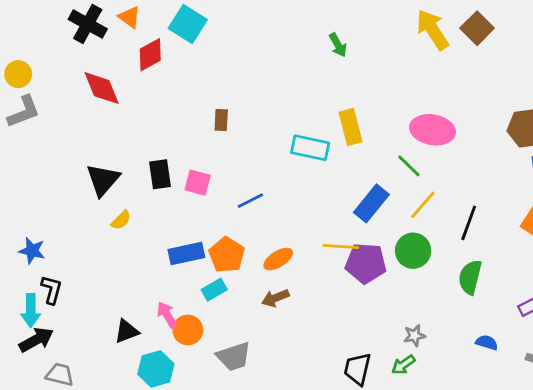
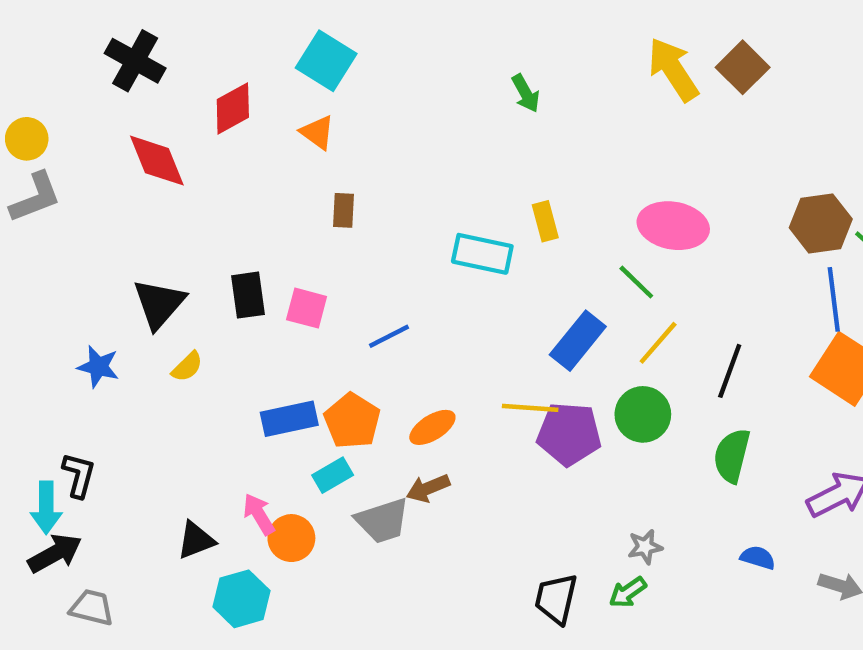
orange triangle: (129, 17) -> (317, 132), moved
cyan square: (188, 24) -> (326, 61), moved
yellow rectangle: (350, 127) -> (545, 221), size x0.7
blue star: (32, 251) -> (98, 367), moved
gray trapezoid: (234, 356) -> (383, 521), moved

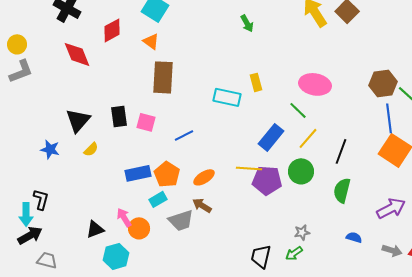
brown rectangle: (343, 210) -> (163, 77), size x2.0
brown arrow: (428, 488) -> (202, 205), turned 54

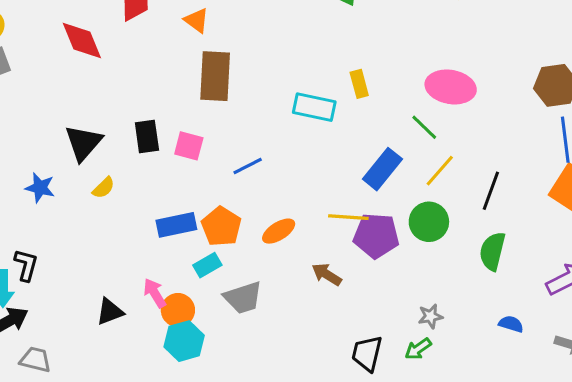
brown arrow: (202, 205) -> (327, 274), moved
cyan hexagon: (116, 256) -> (184, 341), moved

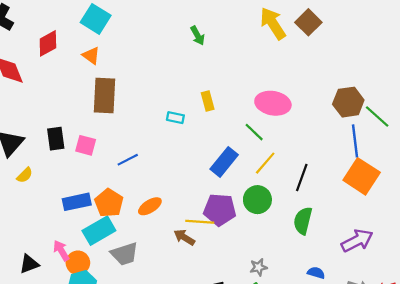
cyan rectangle: (314, 107) -> (175, 118), size x0.6
yellow line: (348, 217) -> (200, 222), moved
cyan rectangle: (207, 265) -> (99, 231), size x1.6

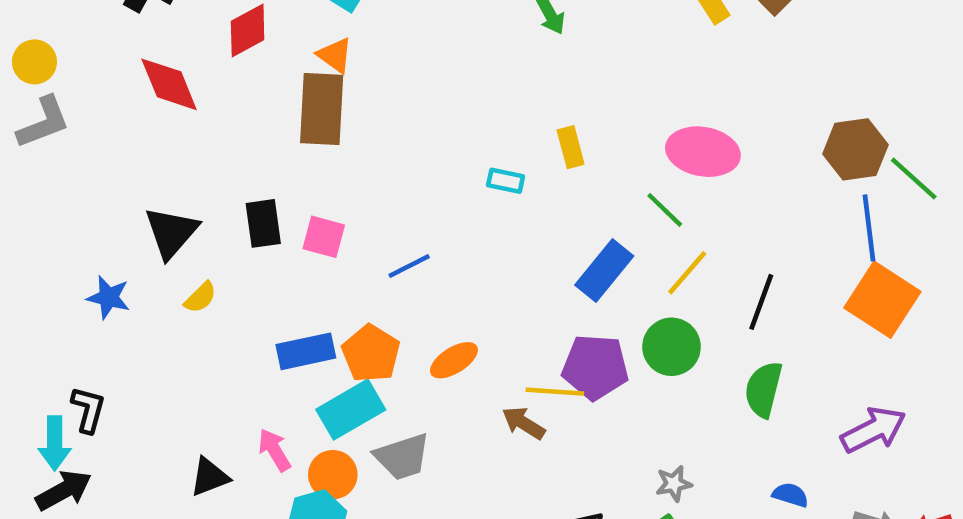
brown rectangle: (104, 95) -> (322, 109), moved
orange circle: (78, 263) -> (333, 475), moved

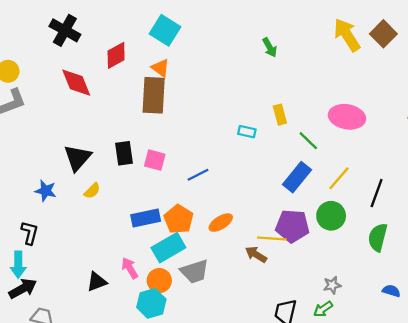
green line: (665, 210) -> (308, 141), moved
black L-shape: (88, 410) -> (30, 233), moved

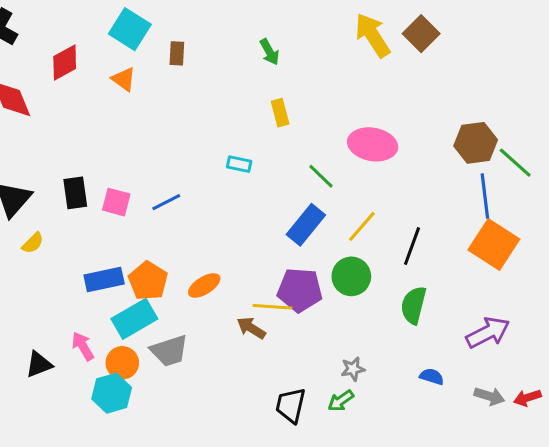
brown rectangle: (154, 95) -> (177, 53), moved, size x0.5
yellow rectangle: (280, 115) -> (280, 113), moved
blue line: (198, 175) -> (166, 202), moved

